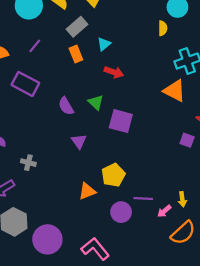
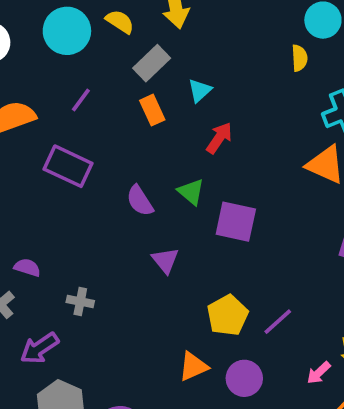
red arrow: (114, 72) -> (219, 138), turned -72
orange triangle: (87, 191) -> (193, 366), moved
purple line: (143, 199) -> (278, 322), moved, turned -42

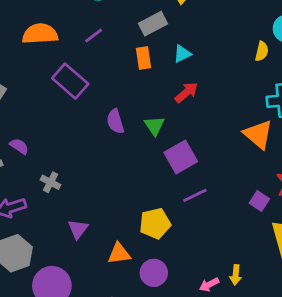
purple square: (236, 222) -> (181, 157), turned 32
purple triangle: (165, 260) -> (78, 229), moved
purple line: (278, 322) -> (195, 195), moved

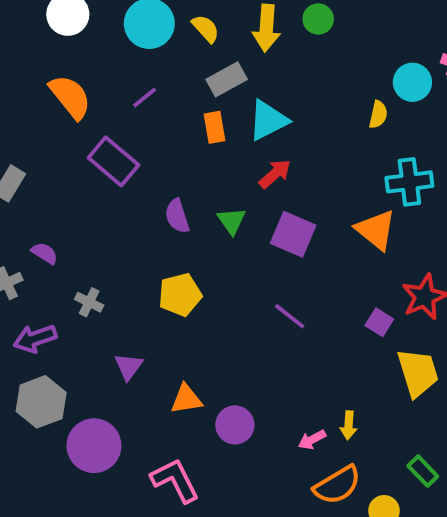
orange semicircle: (40, 34) -> (70, 97), turned 56
cyan triangle: (182, 54) -> (268, 120), size x1.6
purple square: (181, 157) -> (293, 234), moved, turned -36
purple line: (195, 195) -> (290, 316), turned 65
yellow pentagon: (155, 223) -> (180, 295), moved

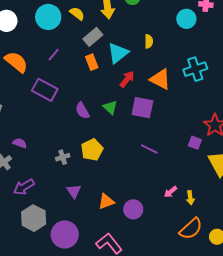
yellow semicircle: (378, 114) -> (149, 41), moved
orange triangle: (376, 230) -> (160, 79), moved
gray cross: (89, 302) -> (63, 157), moved, turned -32
pink arrow: (312, 440) -> (170, 192), moved

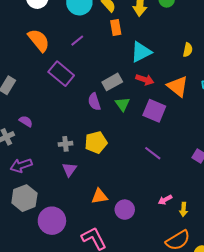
gray rectangle: (93, 37) -> (112, 82), moved
yellow semicircle: (149, 41) -> (188, 50), moved
orange rectangle: (92, 62) -> (116, 28), moved
red arrow: (127, 79) -> (145, 80), turned 60
purple triangle: (74, 191) -> (69, 169), moved

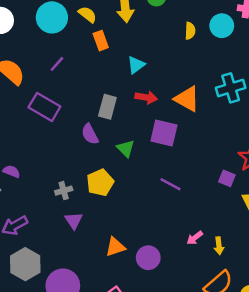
yellow semicircle: (188, 50) -> (190, 31), moved
cyan triangle: (141, 52) -> (136, 65), size x0.7
gray rectangle: (112, 82) -> (107, 107), turned -36
green triangle: (122, 104) -> (126, 148), moved

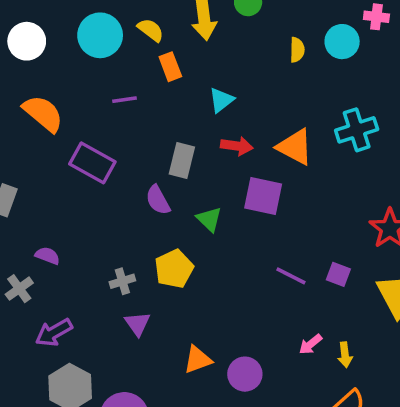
purple line: (57, 64) -> (124, 100), moved, turned 42
purple square: (227, 178) -> (338, 274), moved
purple line: (171, 184) -> (291, 276), moved

